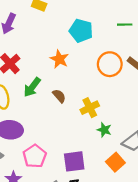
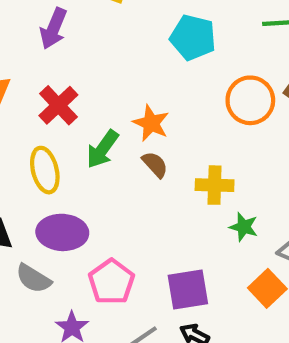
orange star: (59, 59) -> (151, 123), moved
yellow cross: (90, 108) -> (215, 185), turned 30

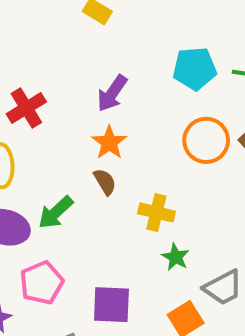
purple arrow: (53, 28) -> (112, 93), moved
cyan pentagon: (193, 37) -> (195, 69), moved, turned -30
green arrow: (102, 149) -> (56, 212), moved

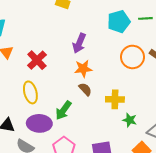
orange star: (109, 143) -> (83, 69), turned -30

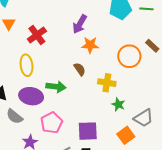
orange circle: (132, 57) -> (129, 56), moved
orange star: (83, 69) -> (90, 45), moved
green arrow: (63, 110) -> (56, 87), turned -126

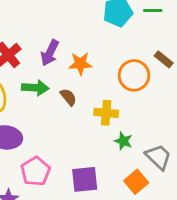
purple arrow: (80, 24) -> (50, 53), moved
green arrow: (56, 87) -> (35, 88), moved
gray trapezoid: (144, 118) -> (158, 157), turned -100

